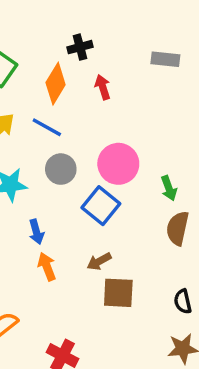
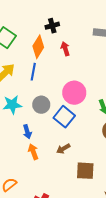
blue line: (47, 127) -> (33, 72), turned 72
gray circle: (61, 169) -> (41, 105), moved
brown square: (118, 293) -> (85, 171), moved

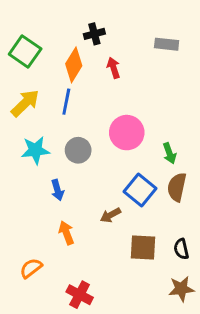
blue square: (64, 117) -> (140, 190), moved
orange arrow: (33, 152) -> (66, 233), moved

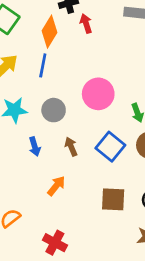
red arrow: (113, 68) -> (86, 24), moved
brown arrow: (111, 215) -> (71, 147), moved, turned 96
orange arrow: (66, 233) -> (56, 186), moved, turned 60

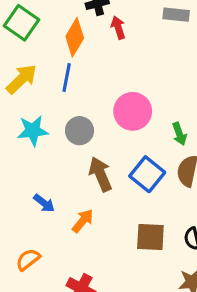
blue arrow: (35, 147) -> (44, 203), moved, turned -36
brown arrow: (71, 147) -> (100, 174), size x1.5

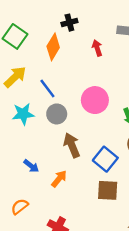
red arrow: (118, 28) -> (97, 48), moved
blue line: (67, 77) -> (47, 89), moved, turned -48
blue square: (147, 174) -> (105, 159), moved

